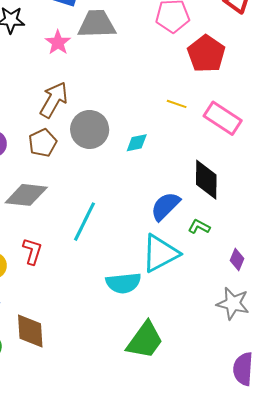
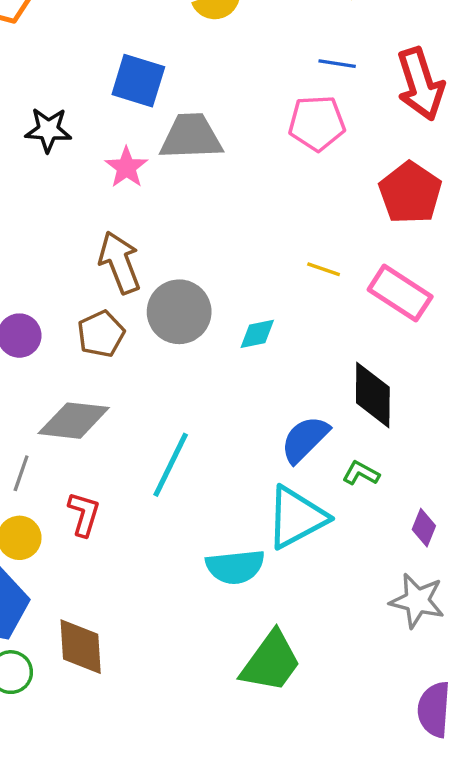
red pentagon: (206, 54) -> (410, 193), moved
brown arrow: (54, 100) -> (120, 262), turned -51

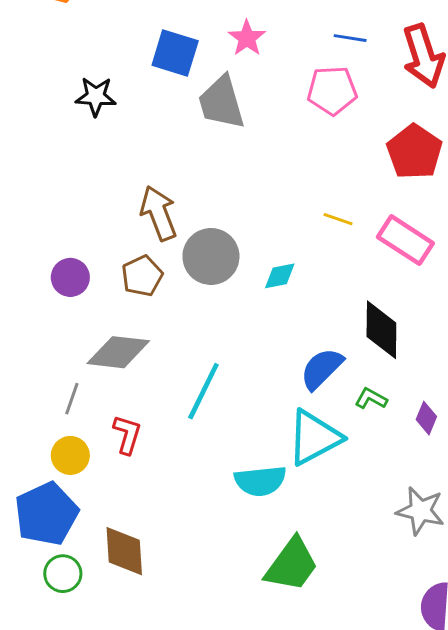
gray trapezoid: (191, 137) -> (221, 102), turned -104
pink star: (126, 167) -> (247, 38), moved
purple diamond: (424, 528) -> (426, 418), moved

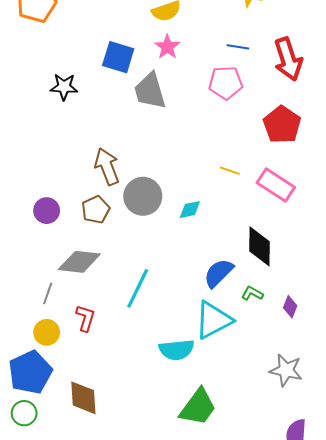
green circle: (63, 574) -> (24, 413), moved

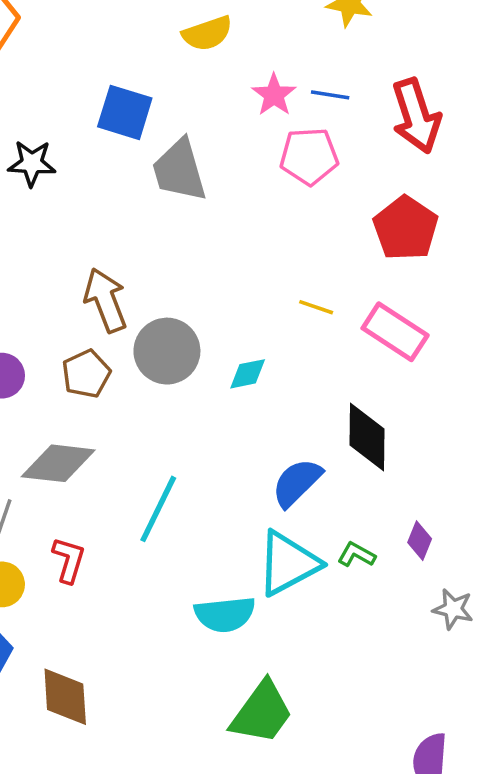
pink star: (167, 47) -> (274, 95), moved
green L-shape: (252, 293) -> (356, 555), moved
gray star: (286, 370) -> (453, 609), moved, size x0.7

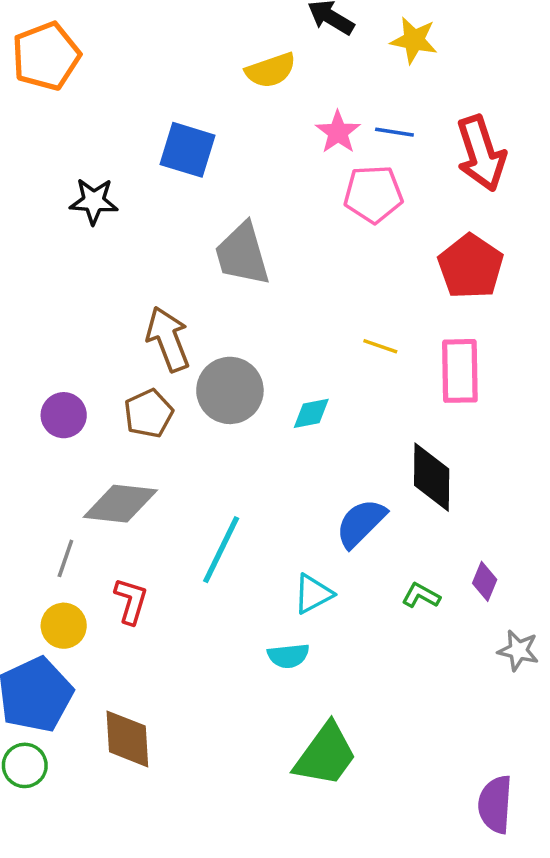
gray trapezoid: (179, 170) -> (242, 254), moved
pink rectangle: (395, 332) -> (460, 371), turned 56
cyan triangle: (288, 563) -> (313, 594), moved, size x0.6
cyan semicircle: (225, 614) -> (288, 656), size x0.7

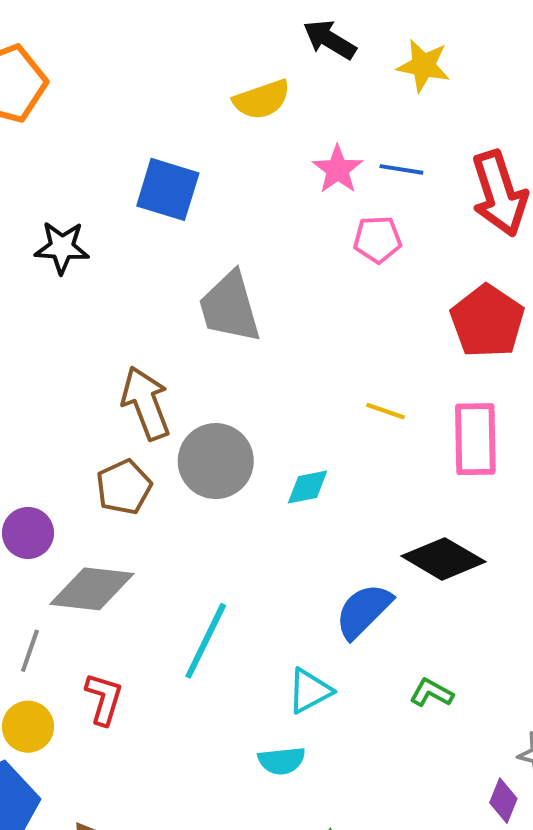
pink pentagon: (373, 194) -> (378, 239), size x0.7
purple circle: (64, 415) -> (28, 533), moved
black diamond: (432, 477) -> (443, 559), turned -60
purple diamond: (485, 581) -> (503, 801), moved

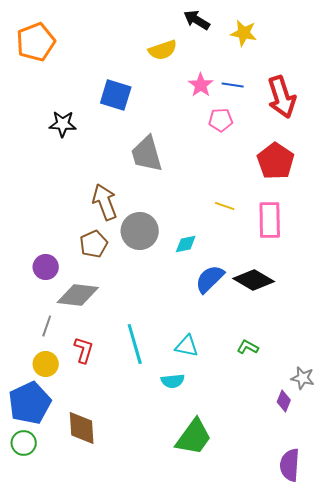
blue semicircle: (364, 611) -> (210, 279), moved
cyan line: (206, 641) -> (135, 344), moved, turned -42
cyan triangle: (310, 691) -> (187, 346), turned 40

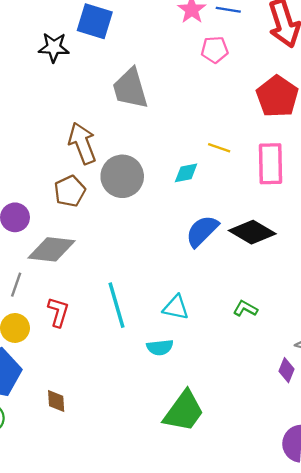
black star: (63, 124) -> (54, 47), moved
cyan diamond: (186, 244) -> (186, 173), moved
brown diamond: (82, 428) -> (56, 401), size x0.6

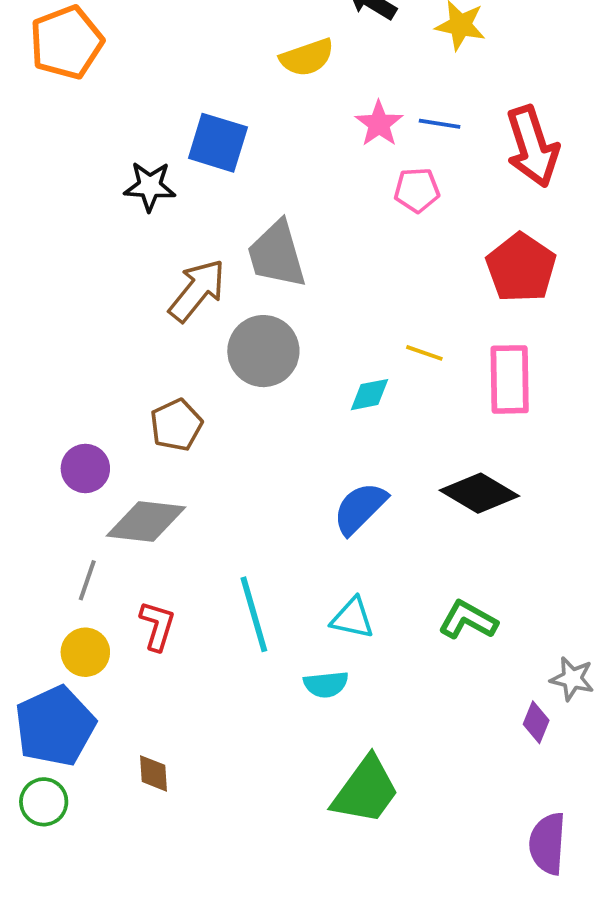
brown arrow: (82, 143) -> (197, 290), moved, turned 60
gray circle: (122, 176) -> (263, 351), moved
blue semicircle: (202, 231) -> (360, 508), moved
green L-shape: (245, 309) -> (468, 620), size x1.4

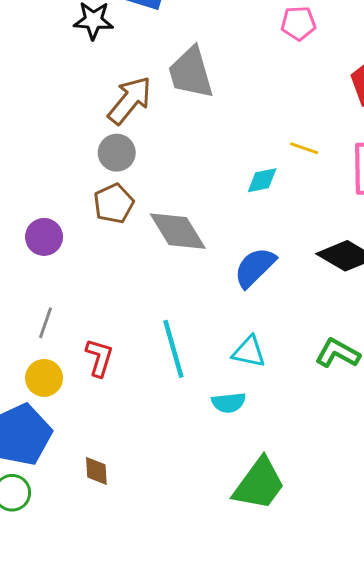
gray circle: (263, 351) -> (117, 153), moved, size x0.7
gray diamond: (146, 522) -> (178, 231), moved, turned 52

